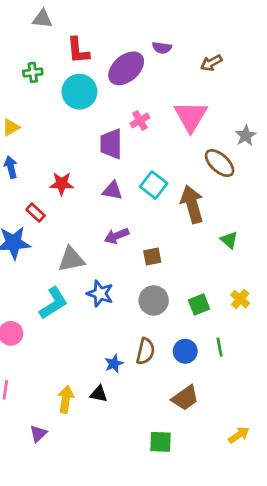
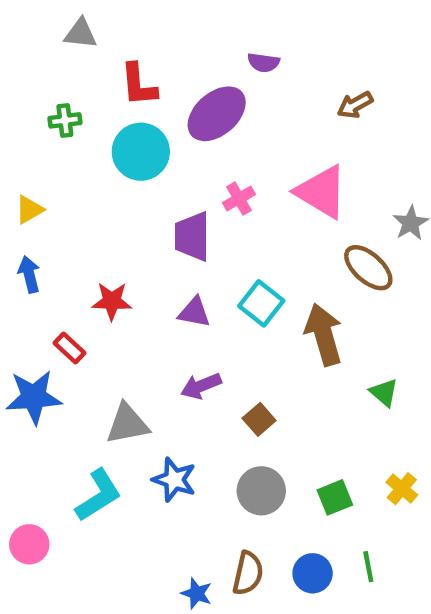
purple semicircle: (162, 48) -> (263, 62), moved
pink triangle: (191, 116) -> (321, 192), turned -30
brown square: (152, 256) -> (259, 419), turned -30
blue star: (114, 364) -> (197, 593), turned -30

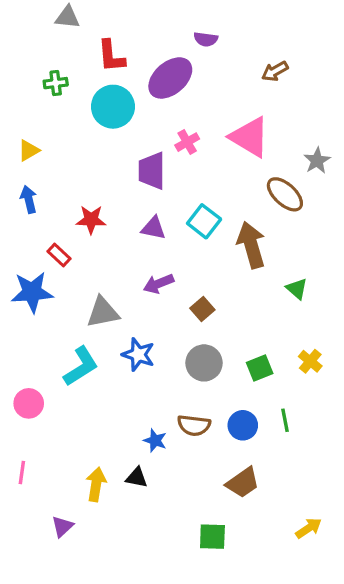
brown semicircle: (248, 573) -> (194, 425), turned 84

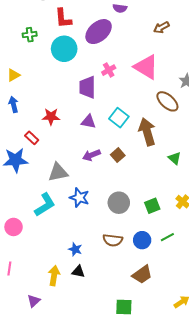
brown square: (202, 309) -> (118, 155), moved
green line: (285, 420) -> (167, 237), turned 72
blue star: (155, 440) -> (75, 249), moved

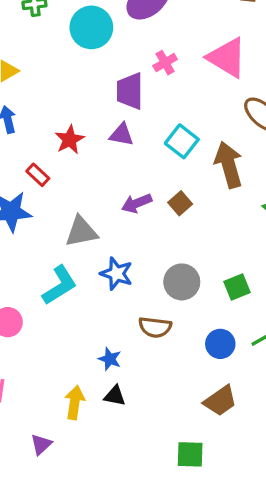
red star: (51, 117) -> (70, 140), turned -30
purple triangle: (88, 122) -> (122, 135), moved
brown semicircle: (113, 240) -> (155, 327), moved

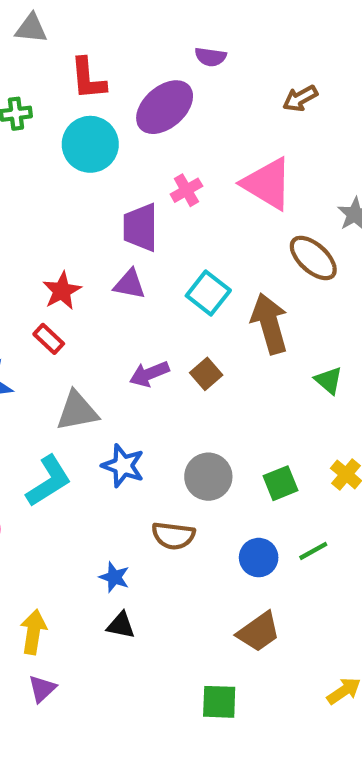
red rectangle: (38, 175) -> (49, 339), moved
yellow arrow: (75, 402) -> (33, 632), moved
purple triangle: (41, 444) -> (42, 689), moved

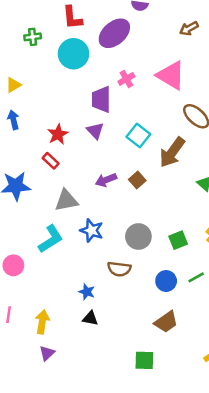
purple triangle: (130, 284) -> (95, 131), turned 36
brown arrow: (270, 324) -> (172, 152), turned -128

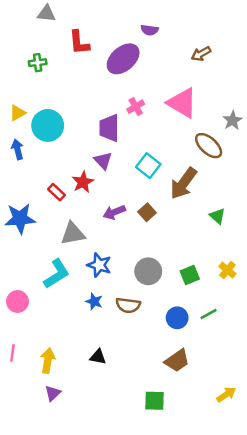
cyan circle: (73, 54) -> (48, 125), moved
red star: (58, 134) -> (83, 182), moved
blue star: (87, 292) -> (94, 301), moved

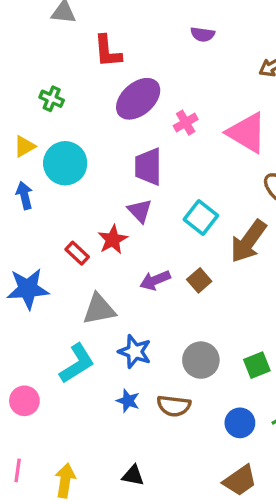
purple ellipse: (123, 59) -> (138, 99), moved
green cross: (38, 63) -> (52, 99), moved, turned 30
pink cross: (136, 107) -> (186, 123), moved

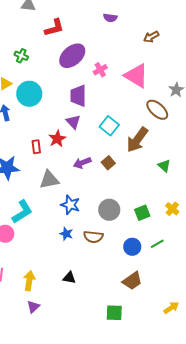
red L-shape: (108, 51) -> (54, 28), turned -100
red rectangle: (77, 253) -> (36, 147), turned 40
cyan L-shape: (77, 363) -> (22, 212), moved

